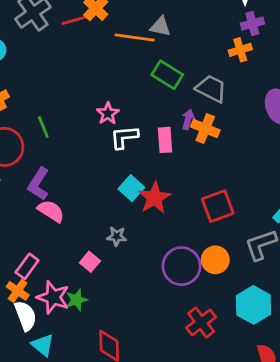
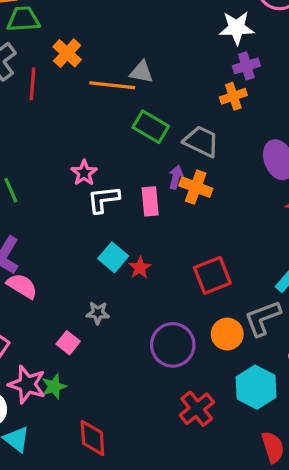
red line: (76, 20) -> (33, 84), moved, turned -68
red star: (154, 198) -> (140, 268), size x0.6
orange circle: (215, 260) -> (227, 334), moved

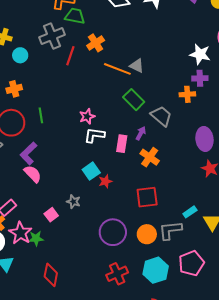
orange cross: (196, 187) -> (150, 157), moved

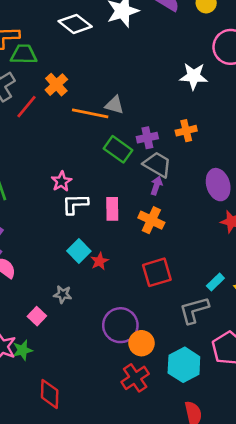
red line: (70, 56) -> (27, 107), turned 30
purple cross: (200, 78) -> (147, 138), moved
purple arrow: (141, 133) -> (156, 186), moved
orange circle: (147, 234) -> (142, 343), moved

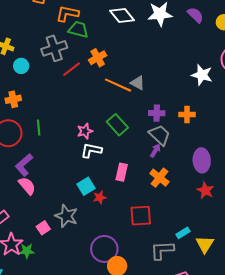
green rectangle: (118, 149) -> (117, 125), moved
pink rectangle: (112, 209) -> (122, 172), moved
orange cross: (151, 220) -> (159, 178), moved
gray star: (63, 294) -> (66, 216), size x1.6

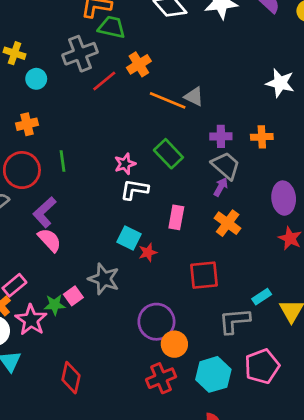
cyan square: (86, 186) -> (129, 238), turned -30
green star: (27, 251) -> (55, 305), moved

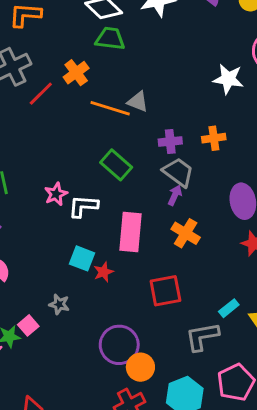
green trapezoid: (112, 27) -> (110, 39), moved
pink star: (125, 164) -> (56, 194), moved
pink rectangle: (176, 217) -> (130, 232), size x1.5
gray star: (104, 279) -> (59, 304), size x0.6

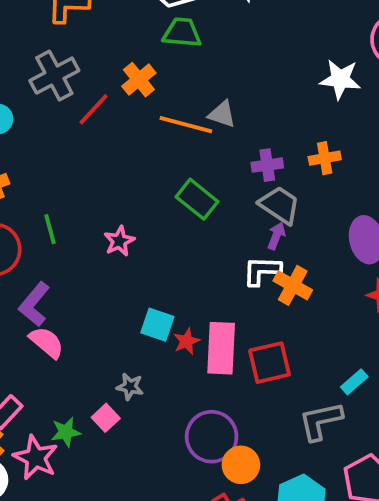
white L-shape: (83, 206) -> (262, 271), moved
pink rectangle: (130, 232) -> (221, 348), moved
pink square: (28, 325) -> (106, 418), moved

